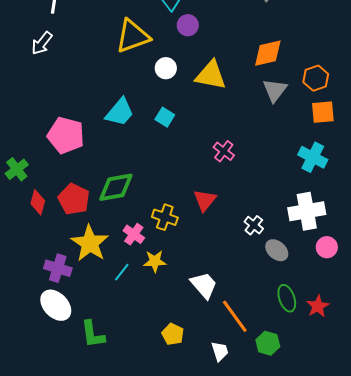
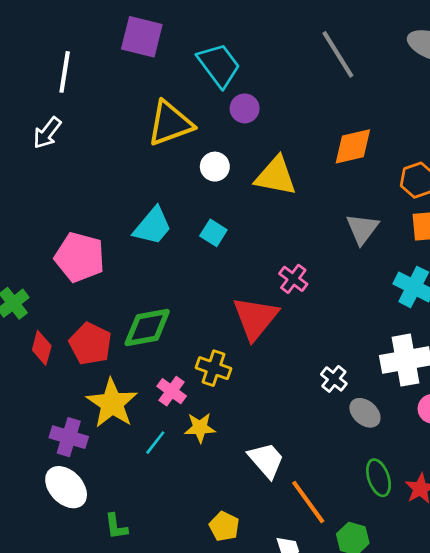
gray triangle: (275, 90) -> (362, 229), moved
red triangle: (205, 200) -> (255, 318), moved, size x1.5
green L-shape: (93, 334) -> (116, 526), size x0.7

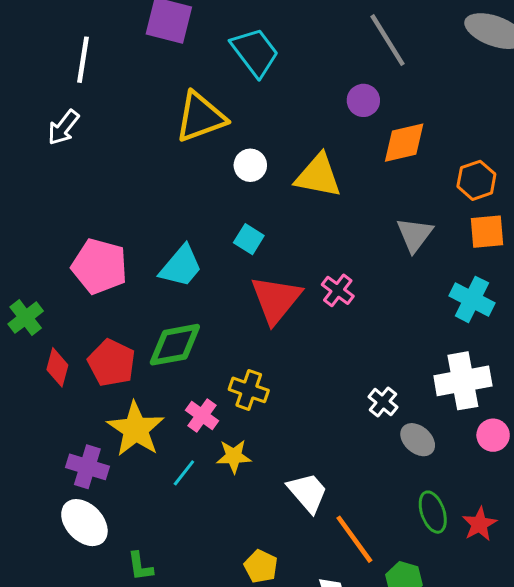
purple circle: (245, 108) -> (363, 100), moved
cyan trapezoid: (153, 226) -> (181, 266), moved
red triangle: (255, 318) -> (276, 299), moved

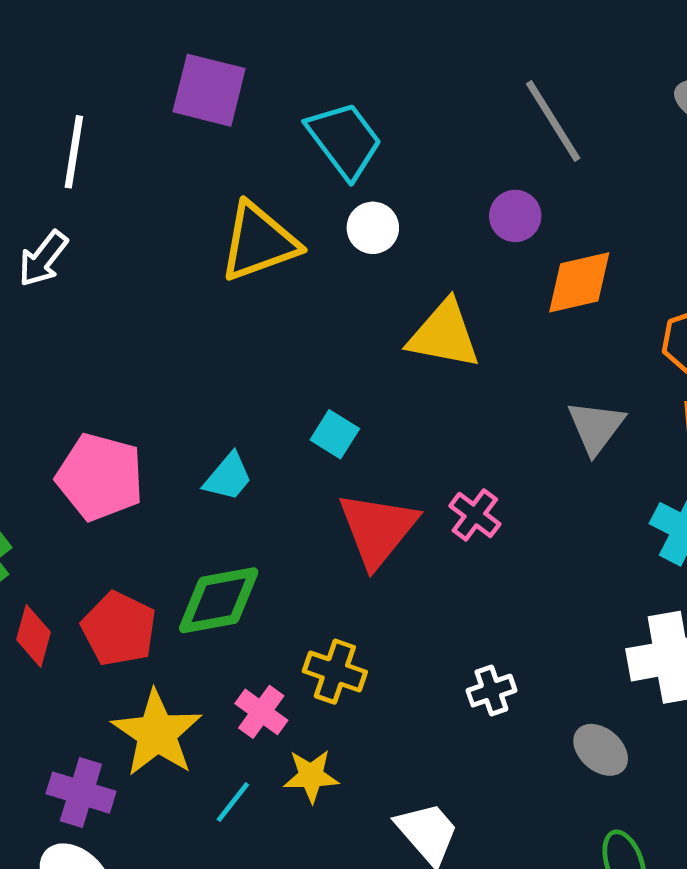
white circle: (250, 165) -> (373, 228), moved
cyan trapezoid: (181, 266) -> (228, 477), size x0.7
white cross: (383, 402) -> (491, 691), moved, turned 32

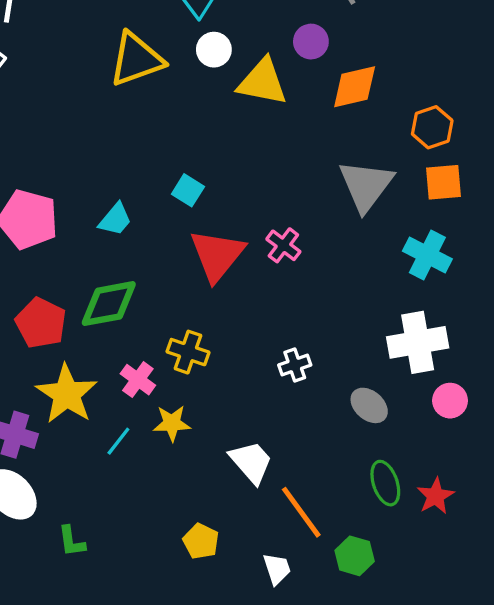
yellow triangle: (444, 335) -> (262, 82), moved
gray triangle: (596, 427) -> (366, 185), size x1.4

